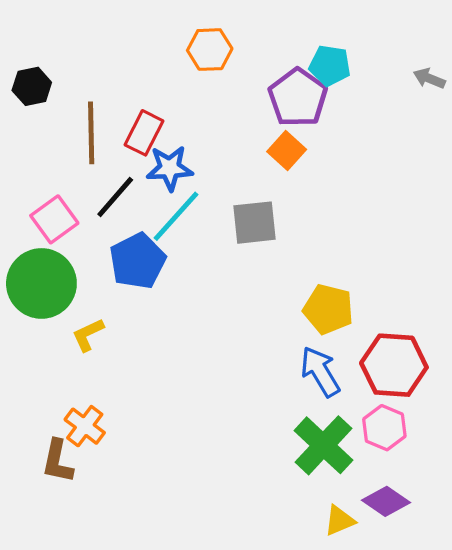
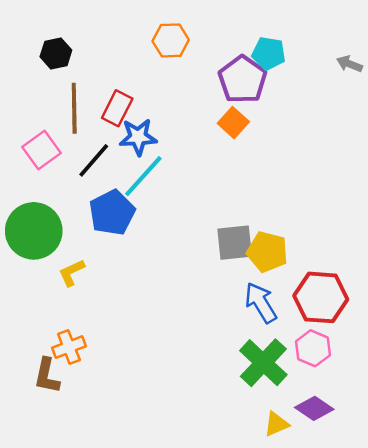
black hexagon: (32, 86) -> (56, 53), moved
pink square: (54, 219) -> (42, 150), moved
gray square: (255, 223) -> (235, 243), moved
orange cross: (85, 426) -> (69, 347), turned 32

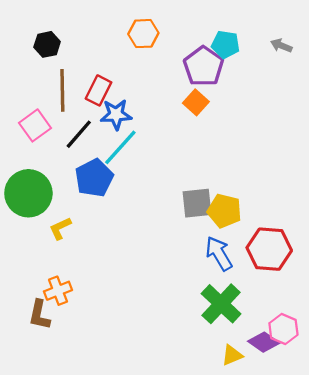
gray arrow: (349, 64) -> (281, 46), moved
pink hexagon: (313, 348) -> (283, 329), moved

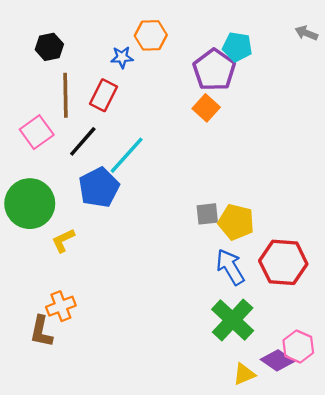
gray arrow: (281, 46) -> (306, 33), moved
blue star: (116, 114) -> (122, 57), moved, size x0.7
gray square: (197, 203) -> (207, 214), size x0.7

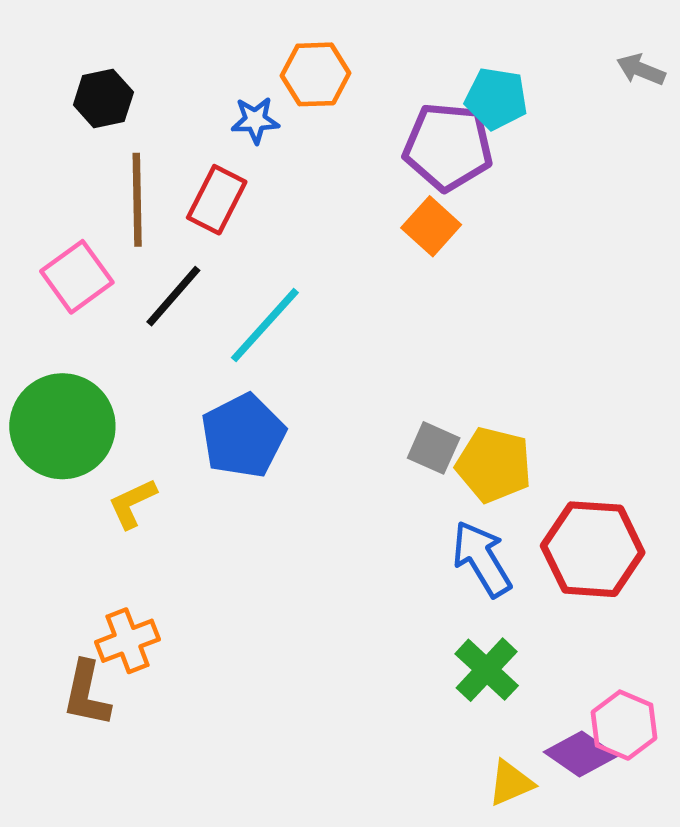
purple pentagon: (214, 70) -> (448, 147), turned -30
blue pentagon: (99, 187) -> (243, 436), moved
gray square: (207, 214) -> (434, 448), turned 30
green cross: (233, 320) -> (487, 670), size x0.7

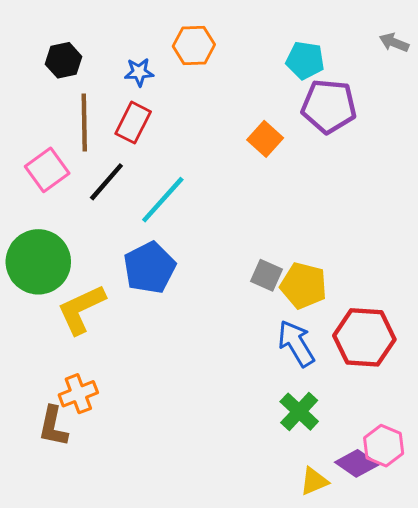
blue star: (255, 120) -> (139, 72), moved
purple pentagon: (448, 147) -> (329, 106), moved
yellow L-shape: (132, 503) -> (81, 309), size x1.6

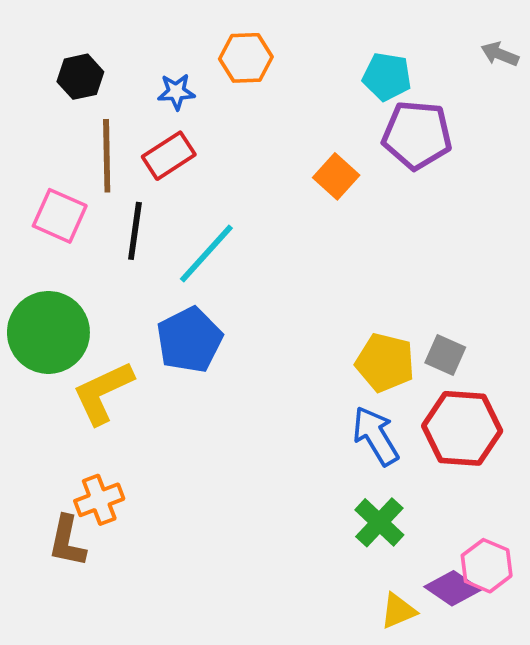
red rectangle: (133, 123) -> (169, 156), turned 30
pink square: (47, 170) -> (60, 216), turned -30
black line: (106, 182) -> (135, 231), turned -33
gray square: (267, 275) -> (445, 355), moved

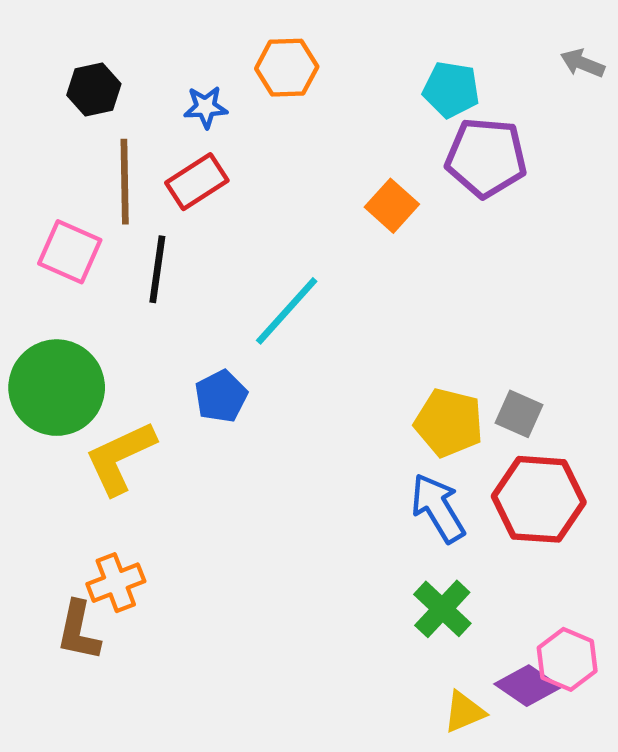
cyan line: (206, 253) -> (287, 311), moved
blue pentagon: (189, 340) -> (221, 396), size x0.7

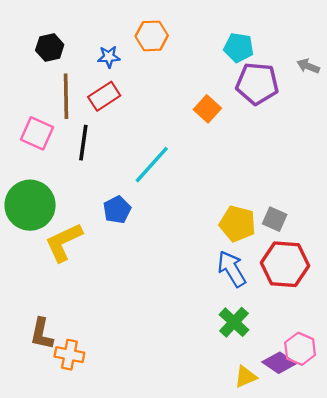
gray arrow: (583, 63) -> (308, 66), moved
orange cross: (116, 583) -> (69, 355), moved, turned 32

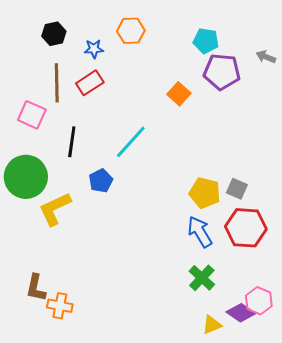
black hexagon: (50, 48) -> (54, 34), moved
black line: (83, 143) -> (72, 142), moved

